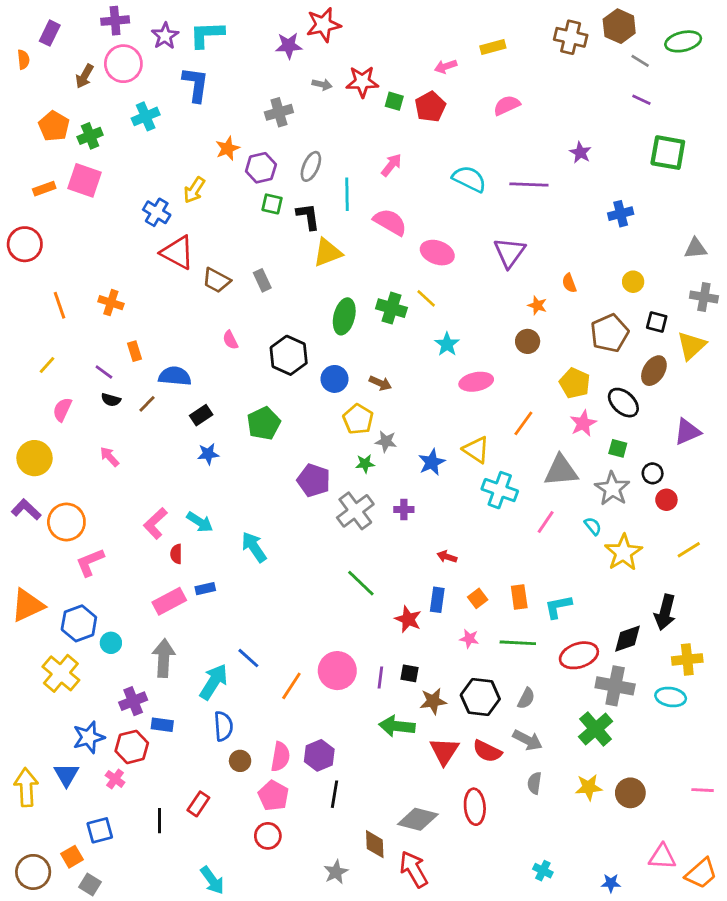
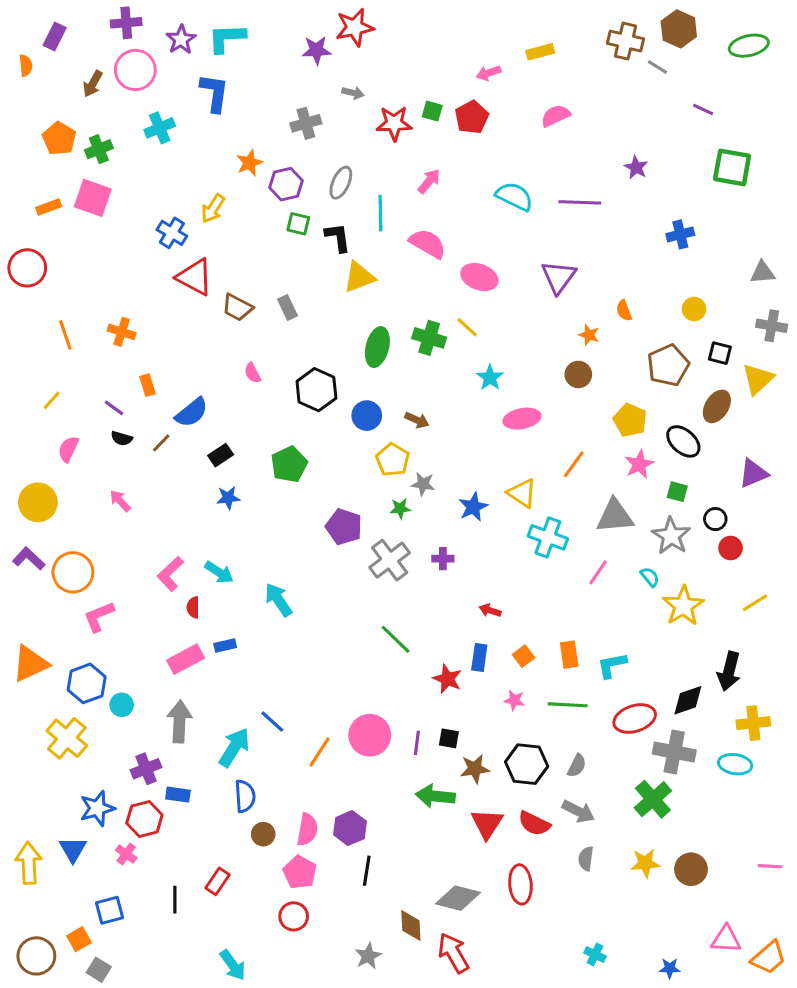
gray line: (640, 61) -> (657, 67), moved
red star: (362, 82) -> (394, 123), moved
blue semicircle: (175, 376) -> (192, 413), turned 136

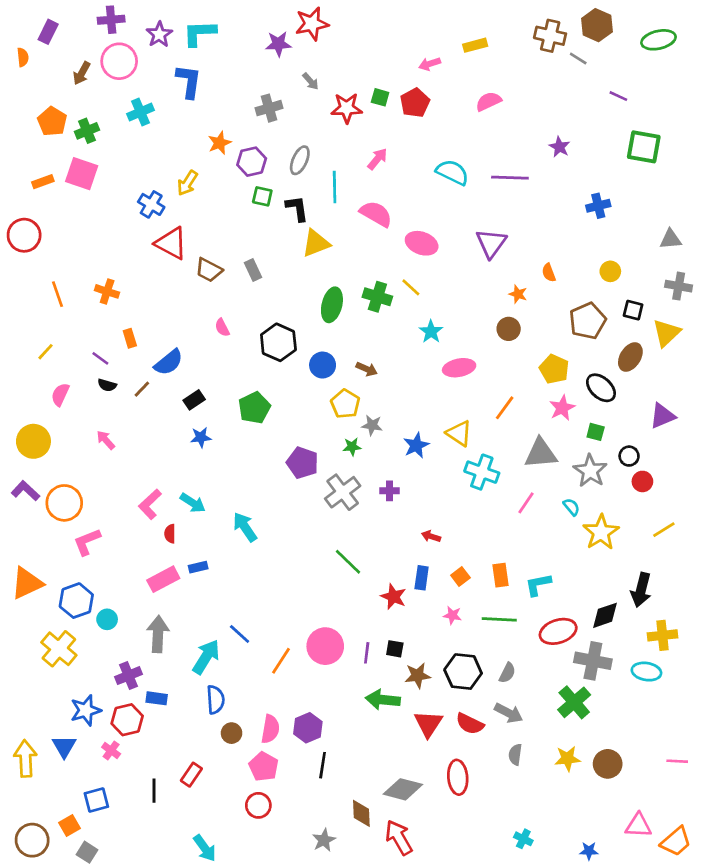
gray arrow: (353, 93) -> (311, 81), turned 36

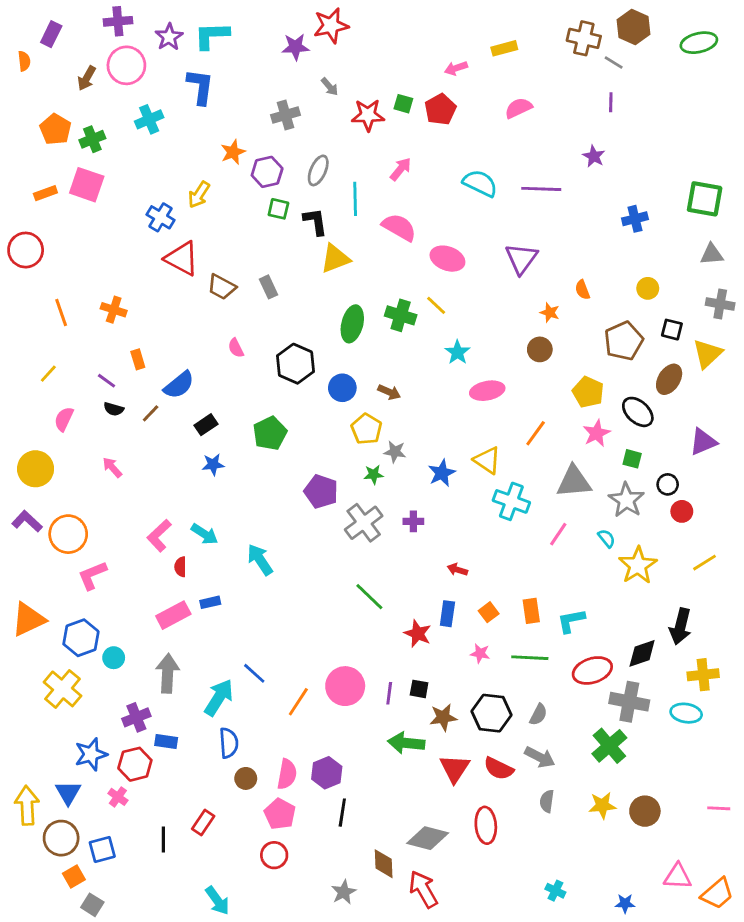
purple line: (618, 96) -> (611, 102), moved, turned 66
green square: (644, 147) -> (705, 199), moved
brown circle: (32, 840) -> (61, 838), moved

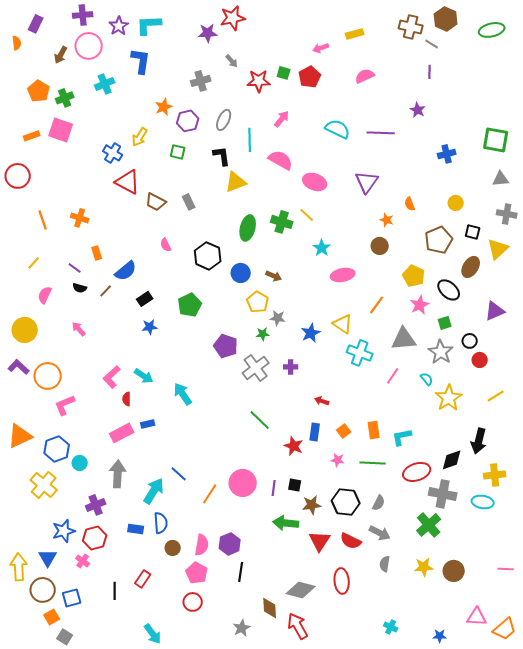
green square: (278, 209) -> (178, 152), moved
green square: (632, 459) -> (445, 323), turned -32
blue rectangle: (166, 742) -> (136, 529), moved

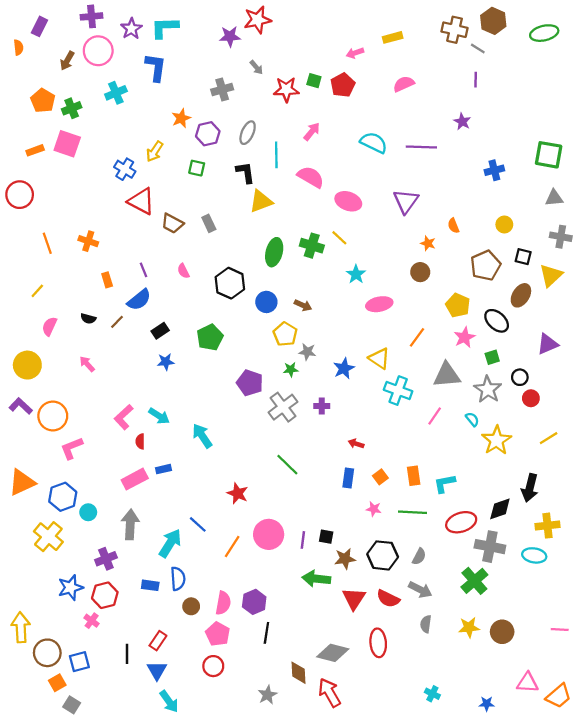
purple line: (75, 268) -> (144, 270), moved, turned 32
red star: (294, 446) -> (238, 493), moved
blue triangle: (48, 558) -> (157, 671), moved

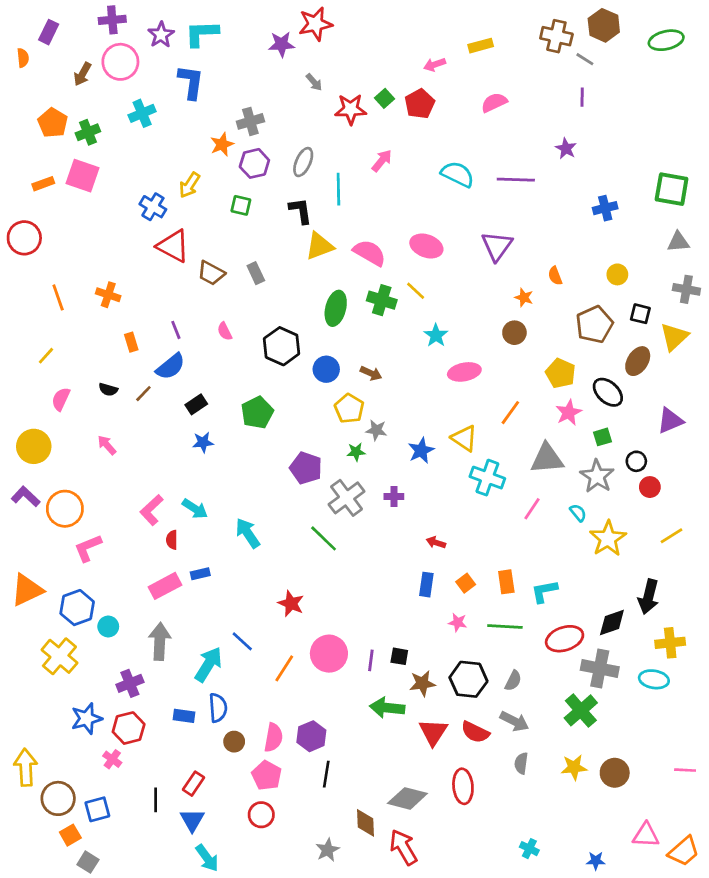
green square: (314, 81) -> (384, 98), turned 32
gray cross: (222, 89) -> (250, 121), moved
pink semicircle: (311, 177) -> (370, 253), moved
green line: (287, 465) -> (324, 538), moved

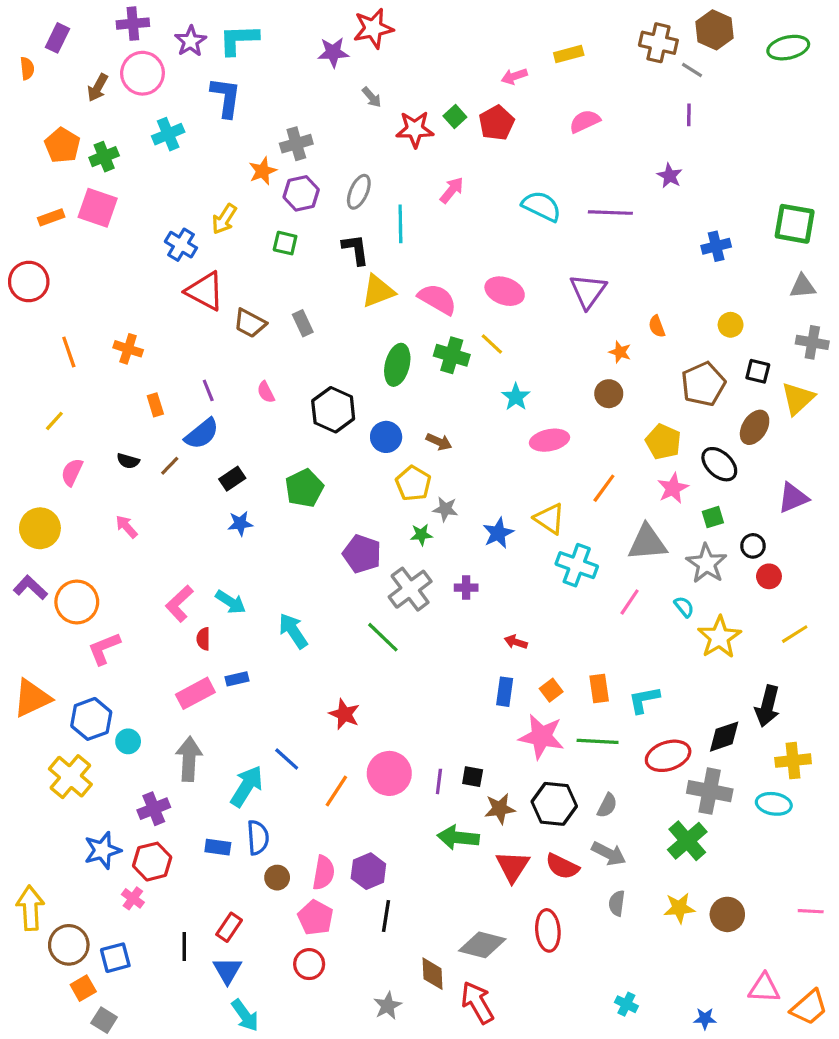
pink star: (458, 622) -> (541, 737), size x2.0

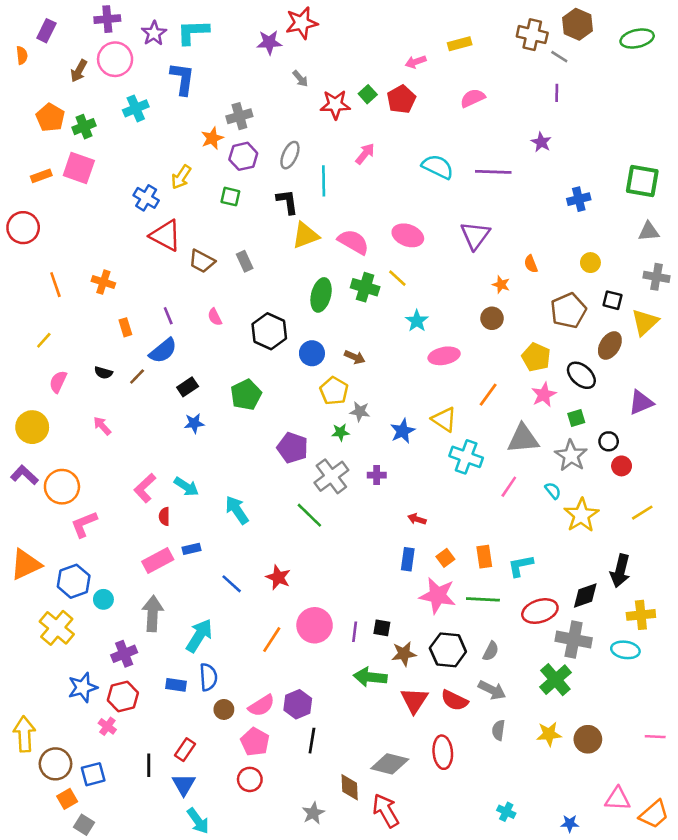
blue line: (287, 759) -> (232, 584), moved
pink semicircle: (324, 873) -> (261, 706), turned 48

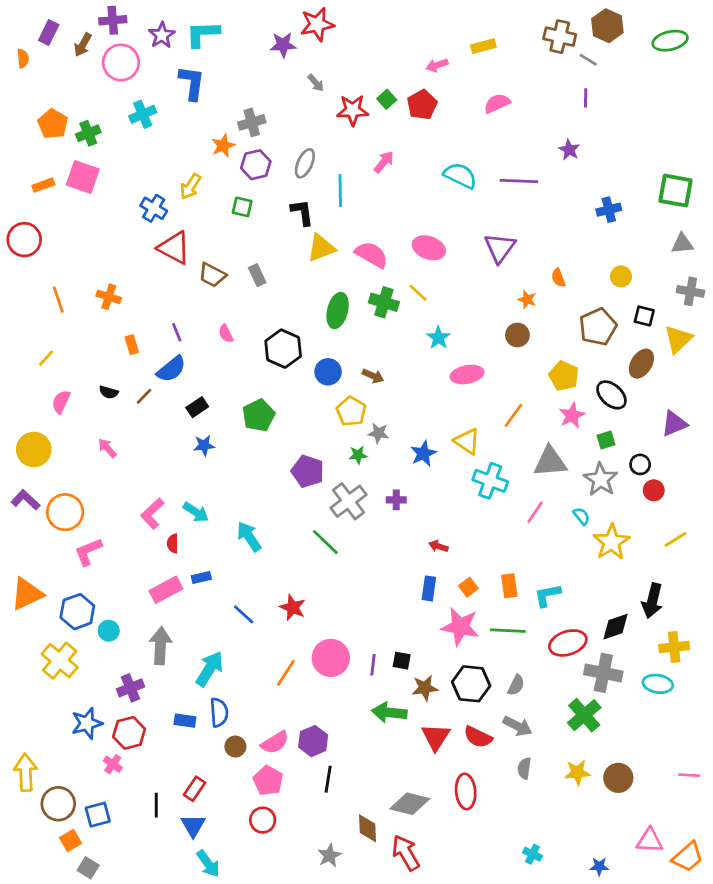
brown arrow: (79, 71) -> (83, 45), moved

